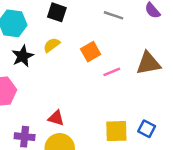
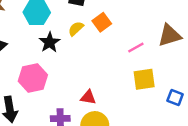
orange square: (91, 52) -> (102, 22), moved
yellow square: (116, 131) -> (144, 79), moved

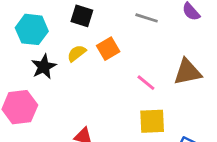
pink line: (136, 47) -> (146, 83), turned 63

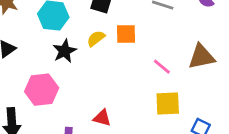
orange square: (108, 49) -> (126, 34), turned 30

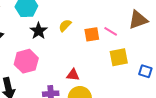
orange square: (126, 34) -> (92, 34), moved
yellow semicircle: (96, 38) -> (65, 26), moved

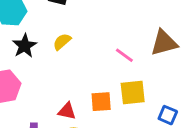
orange square: (92, 34) -> (101, 102), moved

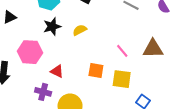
orange square: (101, 102) -> (96, 71), moved
red triangle: (67, 111) -> (57, 71), moved

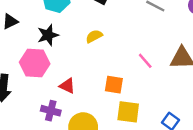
black star: (52, 26) -> (48, 35), moved
yellow square: (122, 79) -> (128, 112), moved

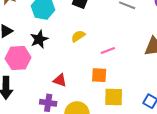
pink line: (145, 61) -> (108, 50), moved, turned -64
pink hexagon: (35, 63) -> (18, 58), moved

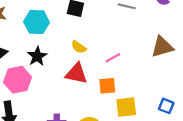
yellow semicircle: (78, 36) -> (79, 47), turned -104
red triangle: (60, 80) -> (76, 74), moved, size x1.5

